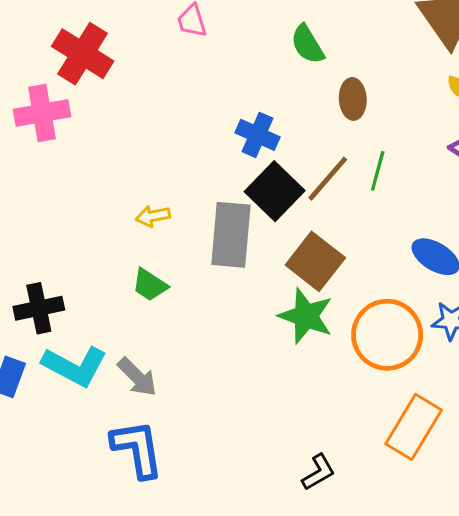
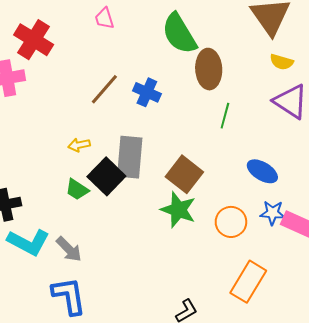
green semicircle: (307, 44) -> (179, 34), size x1.6
brown ellipse: (353, 99) -> (209, 69), size x1.5
brown line: (328, 179) -> (104, 89), moved
black square: (275, 191) -> (106, 176), moved
orange circle: (387, 335) -> (231, 222), size x0.7

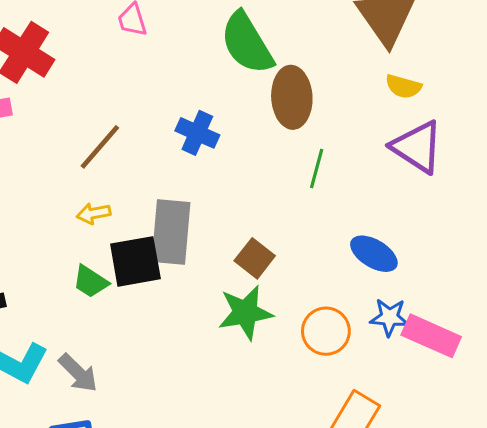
brown line: (104, 89) -> (100, 147), moved
brown square: (184, 174) -> (255, 258), size x0.7
black square: (106, 176) -> (135, 261), turned 36
green star: (178, 210) -> (245, 313), turned -30

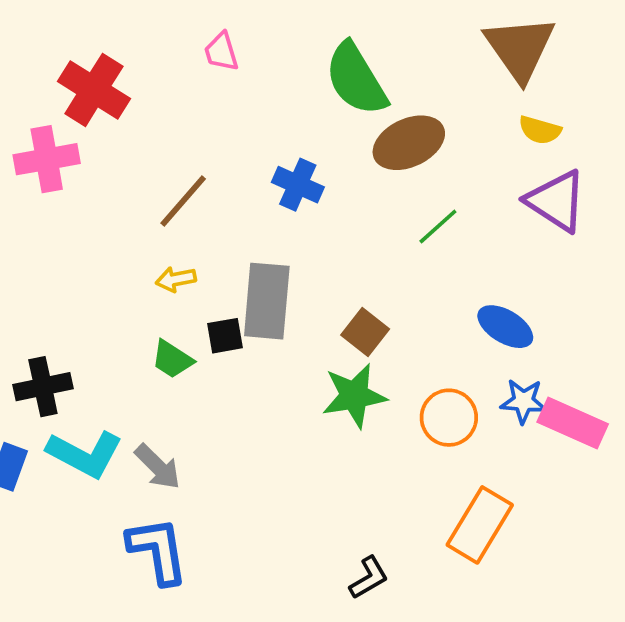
brown ellipse: (292, 97) -> (409, 143), turned 68
green line: (317, 169) -> (438, 226), turned 33
black square: (135, 261) -> (225, 336), size x0.6

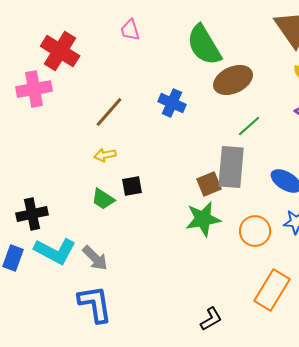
gray rectangle: (267, 301) -> (231, 167), moved
brown square: (365, 332) -> (209, 184), turned 30

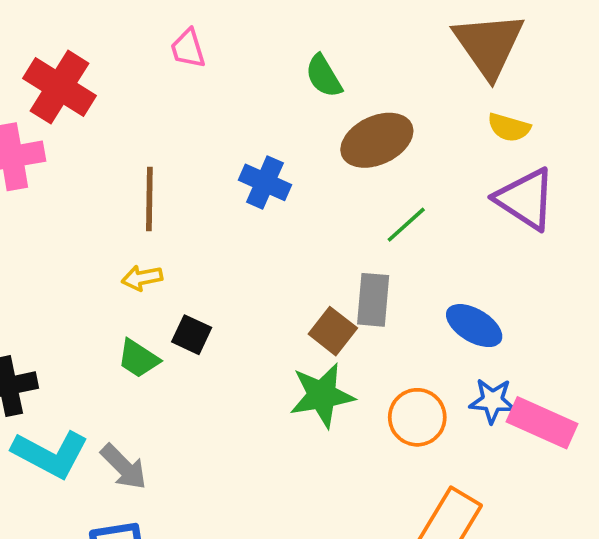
green semicircle: (204, 45) -> (324, 76), size x0.6
brown line: (109, 112) -> (149, 199), turned -40
gray rectangle: (231, 167) -> (373, 300), size x0.7
brown square: (209, 184) -> (333, 331), turned -30
black square: (132, 186) -> (192, 335), turned 35

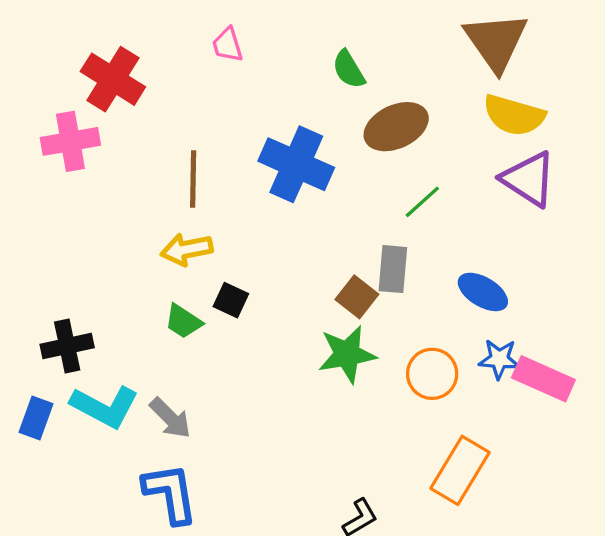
yellow semicircle: (509, 127) -> (514, 115), size x1.6
blue cross: (265, 182) -> (296, 164), size x1.6
yellow arrow: (142, 278) -> (187, 249), size x1.4

